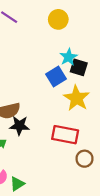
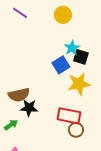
yellow star: (77, 98) -> (79, 84), turned 30
brown circle: (85, 159) -> (76, 130), moved

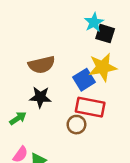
blue square: (61, 65) -> (84, 80), moved
brown semicircle: (19, 95) -> (42, 65), moved
brown circle: (76, 130) -> (76, 125), moved

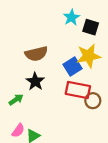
cyan star: (94, 22) -> (71, 17), moved
black star: (40, 97) -> (35, 81), turned 30
brown circle: (76, 125) -> (93, 101), moved

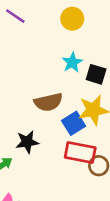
brown semicircle: (36, 54) -> (48, 102), moved
black star: (35, 81) -> (27, 142), turned 30

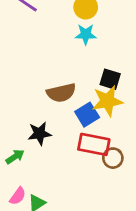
cyan star: (72, 62) -> (86, 34), moved, turned 30
black square: (96, 74) -> (110, 79), moved

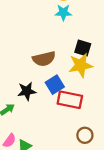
blue square: (87, 115) -> (55, 85), moved
brown circle: (113, 158) -> (85, 135), moved

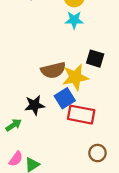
yellow star: (81, 65) -> (75, 77), moved

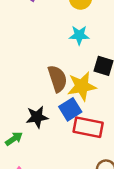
cyan star: (74, 20) -> (79, 35), moved
brown semicircle: (53, 70) -> (57, 79), turned -95

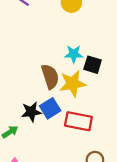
cyan star: (79, 35) -> (74, 54), moved
blue square: (70, 109) -> (50, 108), moved

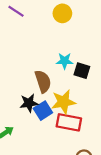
yellow star: (73, 84) -> (63, 102), moved
black star: (31, 112) -> (29, 103), moved

